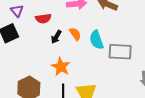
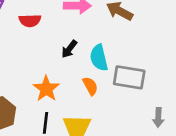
orange semicircle: (75, 34) -> (90, 86), moved
black arrow: (56, 37) -> (69, 49), moved

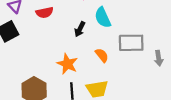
cyan semicircle: (99, 58) -> (103, 18), moved
gray arrow: (158, 118) -> (159, 58), moved

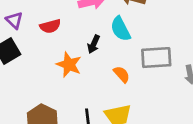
orange star: (67, 64) -> (69, 65), moved

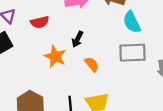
cyan semicircle: (120, 29) -> (132, 22), moved
orange semicircle: (122, 74) -> (92, 64), moved

